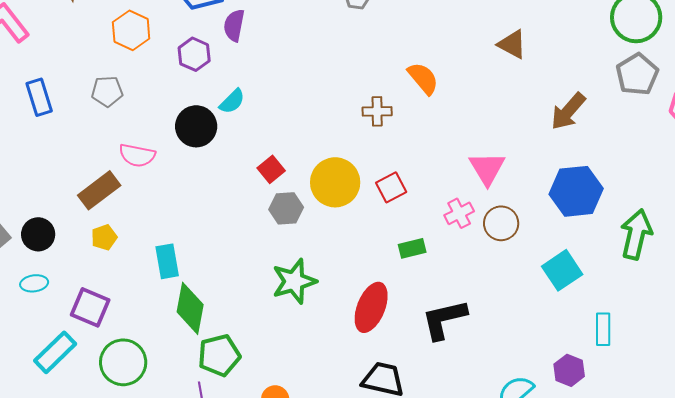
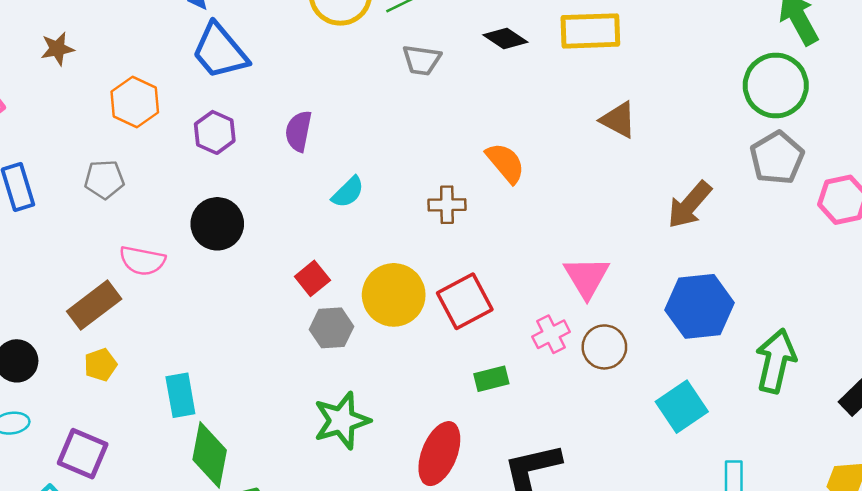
purple semicircle: (234, 25) -> (298, 131), moved
cyan semicircle: (232, 101) -> (348, 192), moved
red square: (391, 187) -> (465, 301), size x1.4

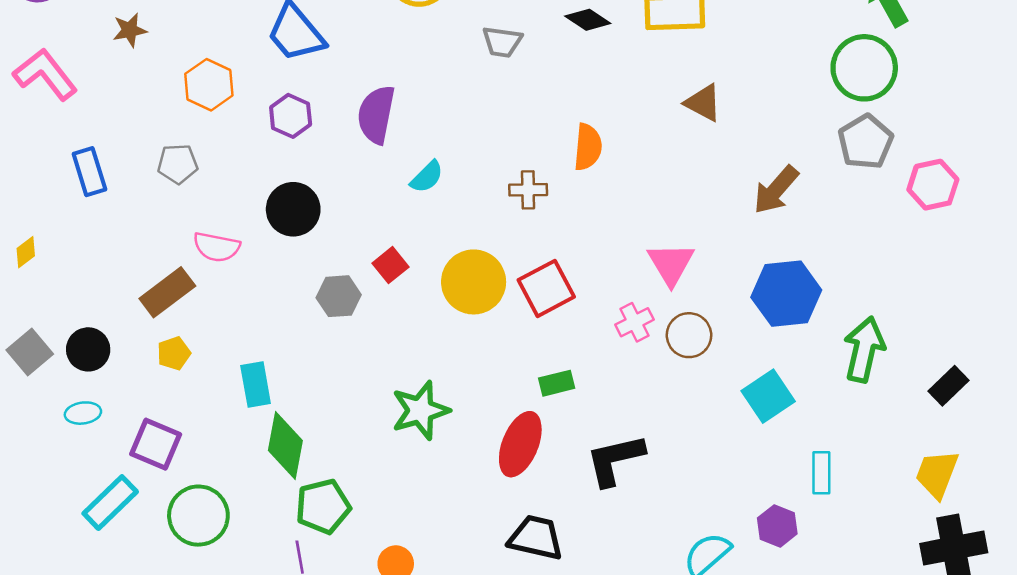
purple semicircle: (298, 131) -> (376, 115), size x1.4
orange semicircle: (505, 163) -> (588, 147), turned 45
gray hexagon: (331, 328) -> (339, 296), moved
green rectangle: (491, 379) -> (557, 383), moved

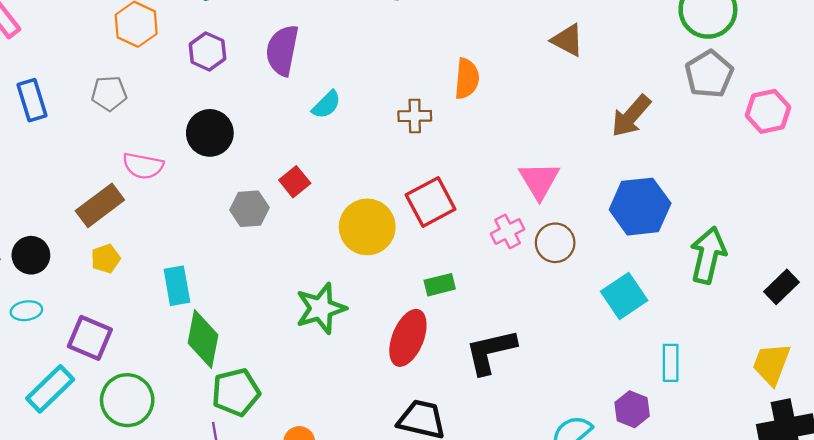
yellow circle: (474, 282) -> (367, 227), moved

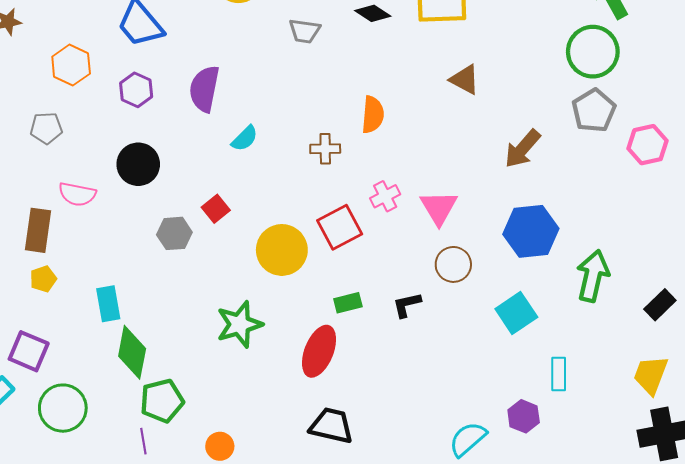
brown rectangle: (100, 205) -> (38, 230), turned -45
pink cross: (508, 231) -> (385, 196), moved
black L-shape: (491, 351) -> (407, 305), moved, size x0.6

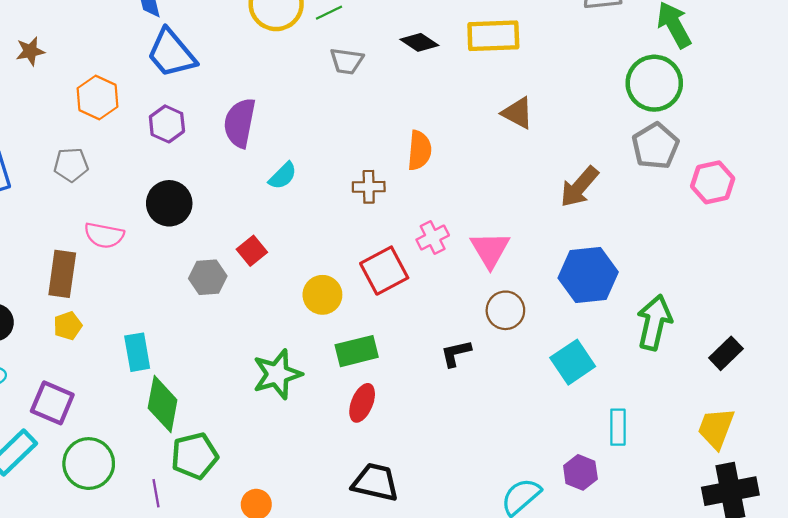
yellow circle: (282, 250) -> (322, 295), size x0.7
green rectangle: (348, 303) -> (357, 351), moved, size x1.4
red ellipse: (319, 351) -> (362, 403), size x0.7
purple line: (143, 441) -> (156, 493), moved

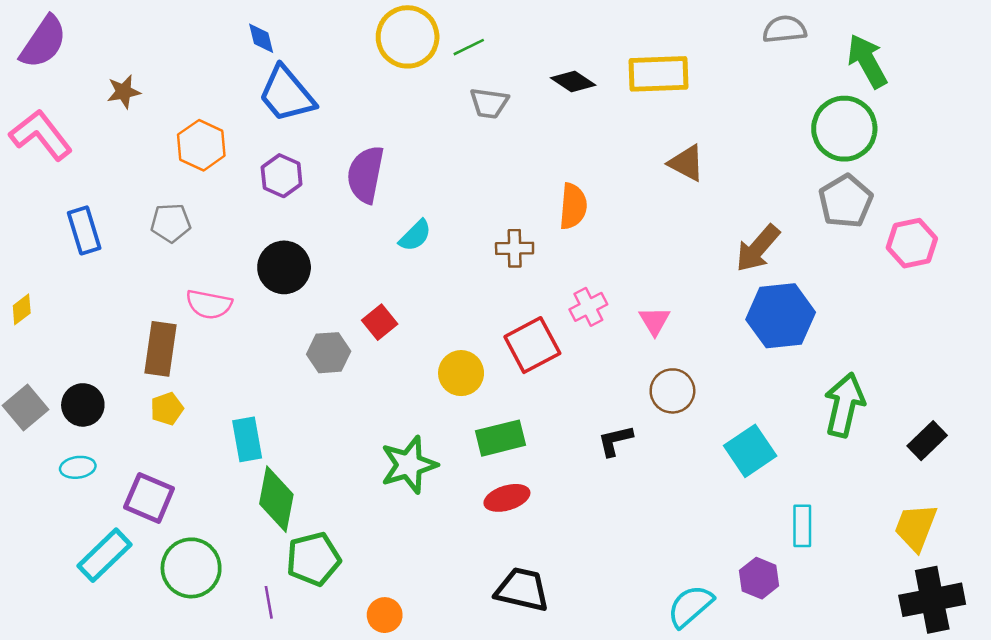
pink triangle: (490, 250) -> (655, 321), size x0.7
blue hexagon: (588, 275) -> (781, 316), moved
red ellipse: (362, 403) -> (507, 498), turned 51

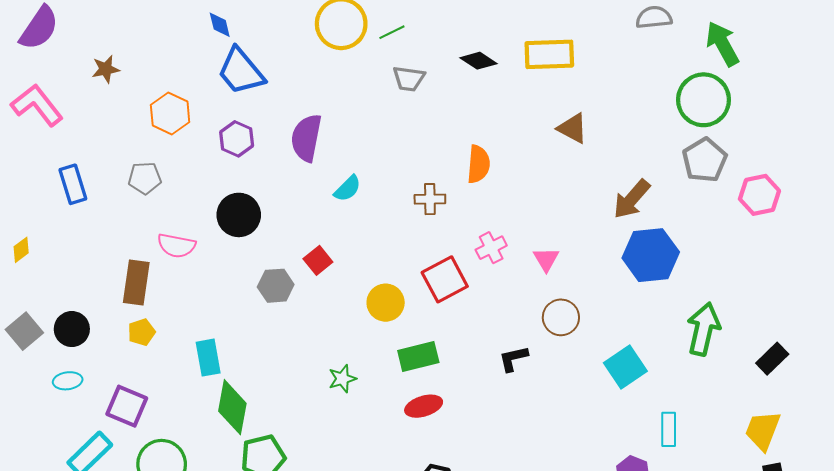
green star: (409, 465) -> (342, 379), size x0.6

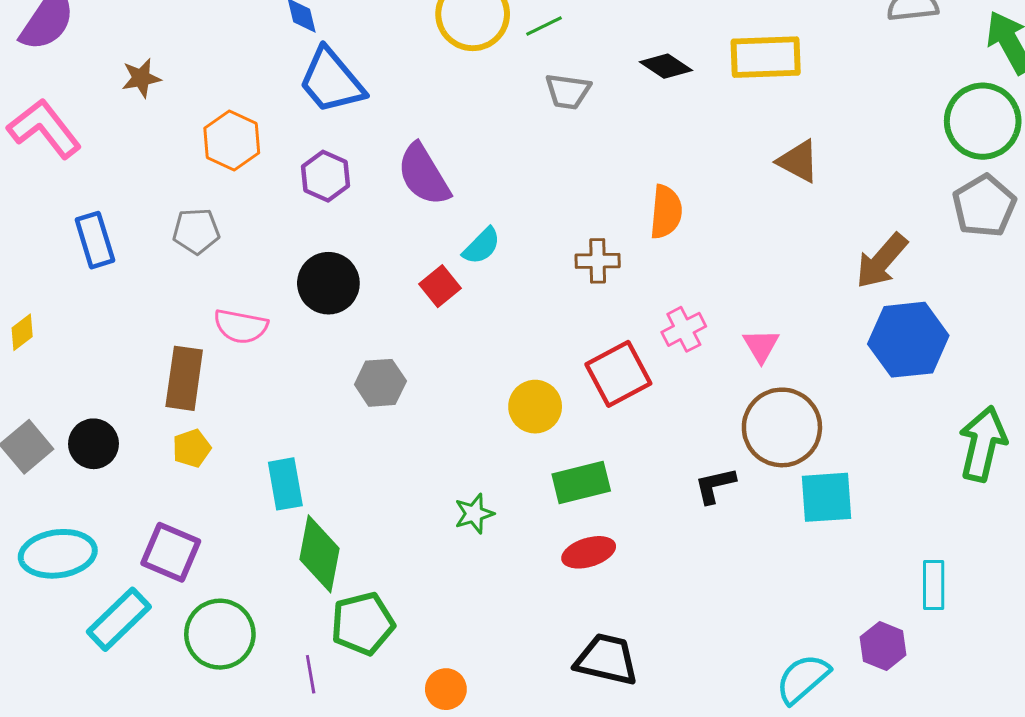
purple semicircle: (306, 138) -> (424, 175), turned -42
red square: (318, 260) -> (440, 286), moved
brown circle: (561, 317) -> (782, 427), size x1.5
cyan square: (625, 367) -> (827, 497), moved, turned 30
cyan ellipse: (68, 381) -> (58, 554), moved, size x1.8

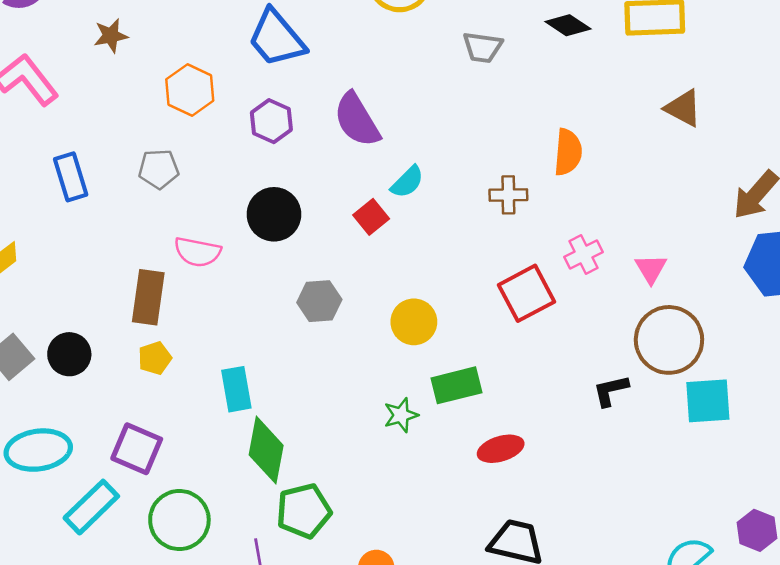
yellow circle: (535, 407) -> (414, 322), moved
green rectangle: (581, 482) -> (457, 385), moved

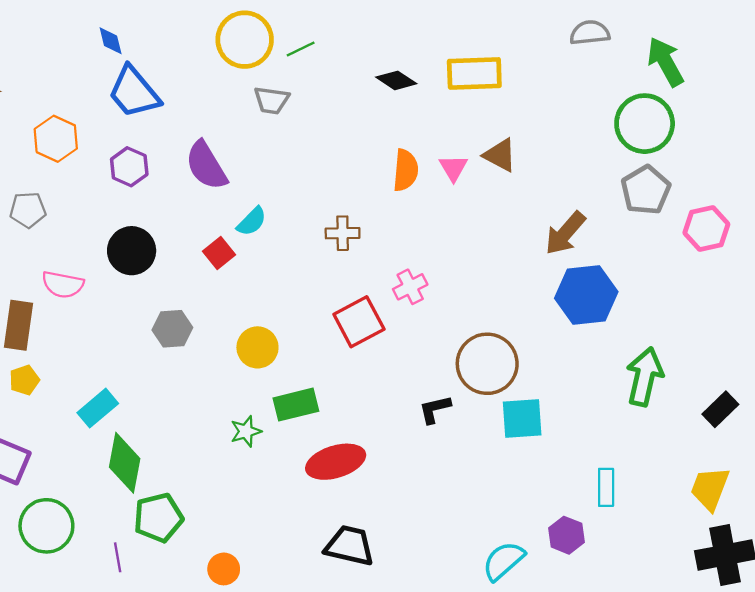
gray trapezoid: (482, 47) -> (271, 100), moved
orange semicircle: (568, 152) -> (406, 170), moved
pink triangle: (651, 269) -> (453, 168), moved
cyan rectangle: (236, 389) -> (98, 408), turned 60
red ellipse: (501, 449) -> (336, 462), size x1.4

